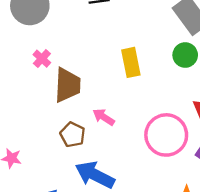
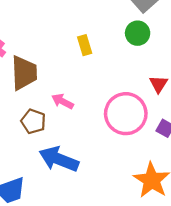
yellow rectangle: (131, 62) -> (85, 45), size x0.7

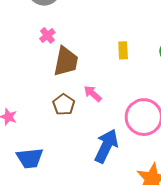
blue arrow: (59, 159) -> (106, 146), moved, turned 80

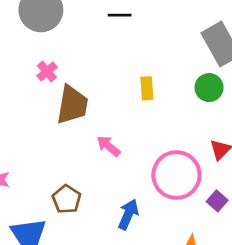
brown pentagon: (64, 105) -> (67, 199), moved
blue arrow: (106, 146) -> (128, 214), size x0.7

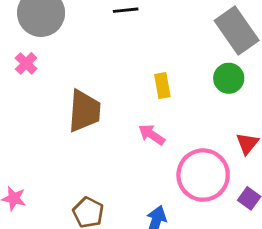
pink cross: (47, 71) -> (26, 63), moved
pink arrow: (108, 146) -> (152, 135), moved

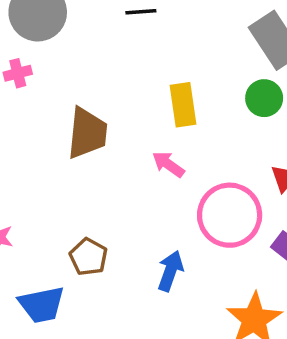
pink cross: (26, 63) -> (18, 73), turned 30
yellow rectangle: (162, 86) -> (183, 105), size x1.4

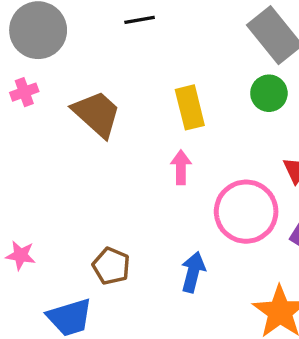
brown trapezoid: (87, 133) -> (97, 114), moved, turned -48
pink arrow: (168, 164) -> (181, 167), turned 60

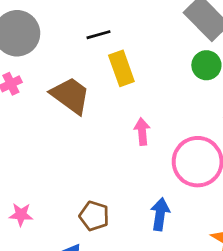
black line: (140, 20) -> (98, 35), moved
yellow rectangle: (190, 107) -> (121, 68), moved

